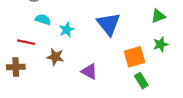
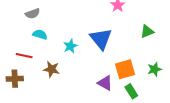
cyan star: (67, 30) -> (70, 46), moved
green star: (161, 44) -> (154, 69), moved
purple triangle: (89, 71) -> (105, 83), moved

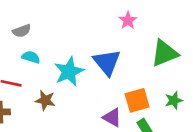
green triangle: (147, 31) -> (165, 53), size x1.6
cyan star: (70, 46) -> (69, 72), size x1.6

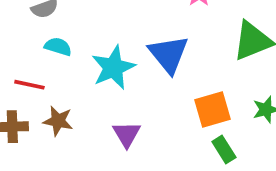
brown star: (45, 100) -> (58, 121), moved
purple triangle: (112, 117) -> (127, 134), moved, turned 30

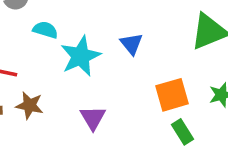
cyan semicircle: (58, 47) -> (45, 30), moved
blue triangle: (169, 54) -> (132, 44), size x0.6

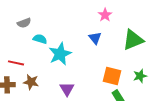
blue triangle: (132, 44) -> (95, 38), moved
orange square: (172, 95) -> (112, 76), turned 30

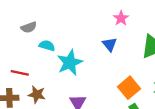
orange square: (112, 76) -> (129, 88), turned 36

